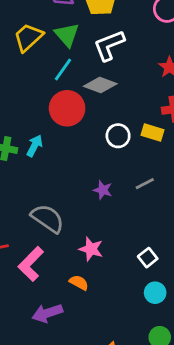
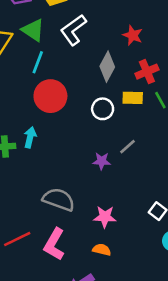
gray diamond: (100, 85) -> (107, 67), moved, turned -68
gray line: (145, 184) -> (127, 147), moved

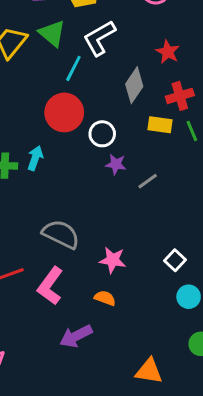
cyan line: (38, 62) -> (73, 68), moved
white circle: (103, 109) -> (102, 134), moved
purple star: (102, 161) -> (116, 164), moved

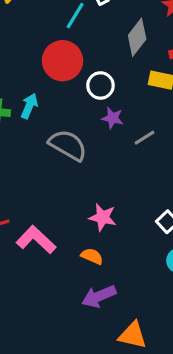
gray semicircle: (61, 234) -> (68, 145), moved
pink L-shape: (50, 286) -> (36, 240), turned 93
purple arrow: (76, 336) -> (99, 296), moved

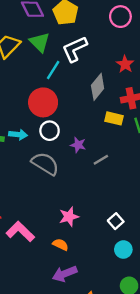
white circle: (100, 85) -> (50, 131), moved
cyan arrow: (29, 106) -> (18, 135), turned 72
pink star: (103, 217) -> (69, 217), turned -30

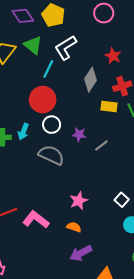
cyan arrow: (18, 135) -> (23, 132), turned 112

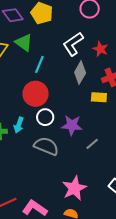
white L-shape: (66, 48) -> (73, 44), moved
purple star: (79, 134) -> (72, 125), size x1.5
gray line: (101, 146) -> (92, 144), moved
pink star: (79, 201) -> (74, 188), size x1.4

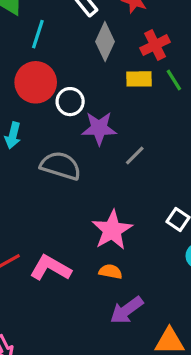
white circle: (45, 117) -> (70, 102), moved

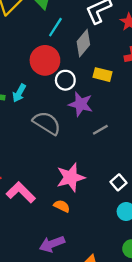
gray diamond: (105, 42) -> (83, 43), moved
yellow rectangle: (139, 79) -> (103, 75), moved
purple arrow: (127, 310) -> (52, 244), moved

